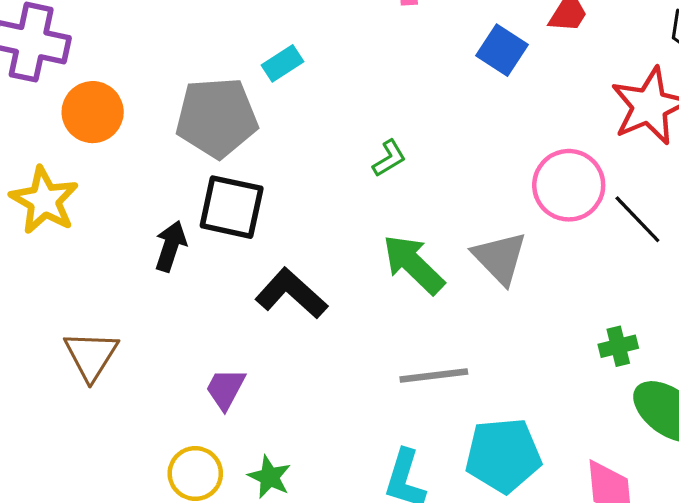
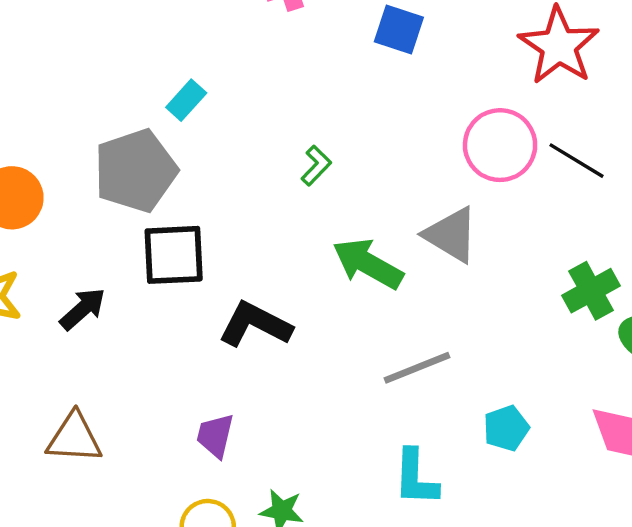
black arrow: (171, 246) -> (83, 309), moved, turned 45
green cross: (618, 346) -> (591, 291), size x1.4
brown triangle: (91, 356) -> (74, 438), turned -44
cyan pentagon: (503, 455) -> (506, 428), size x0.6

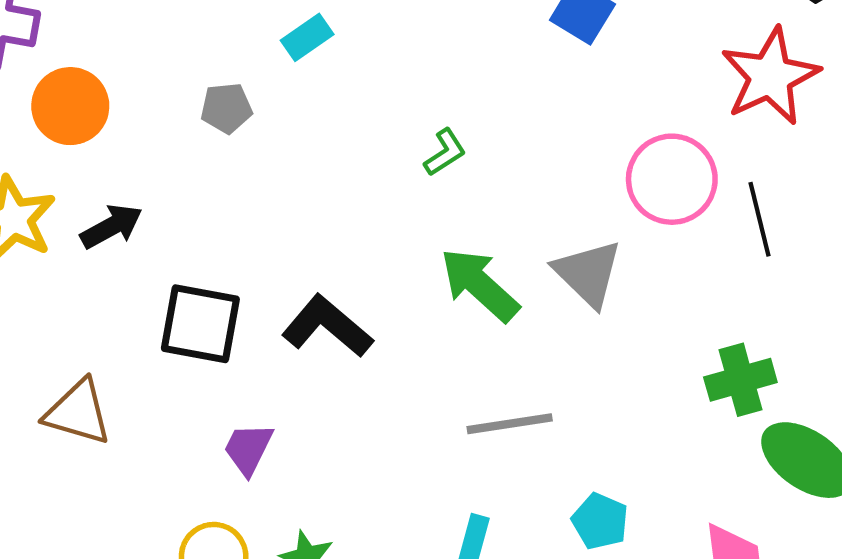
black line: (577, 161) -> (759, 219), turned 32
gray pentagon: (135, 171) -> (226, 108), size x0.5
black square: (174, 255) -> (200, 324), moved
black arrow: (83, 309) -> (111, 226), moved
cyan pentagon: (506, 428) -> (600, 521), turned 30

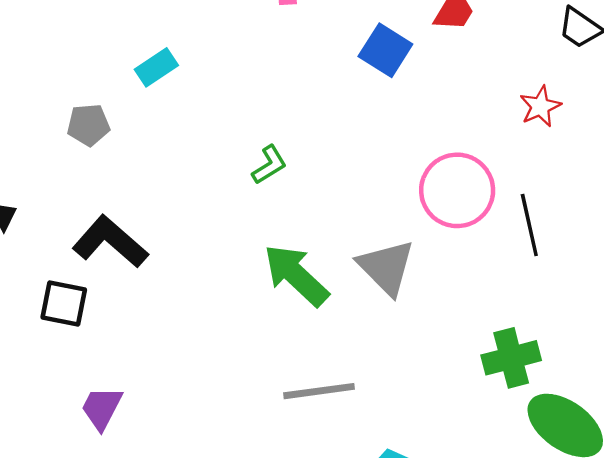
red star: (770, 76) -> (540, 106), size x0.5
black square: (200, 324) -> (64, 304), size x0.7
black L-shape: (327, 326) -> (110, 242), moved

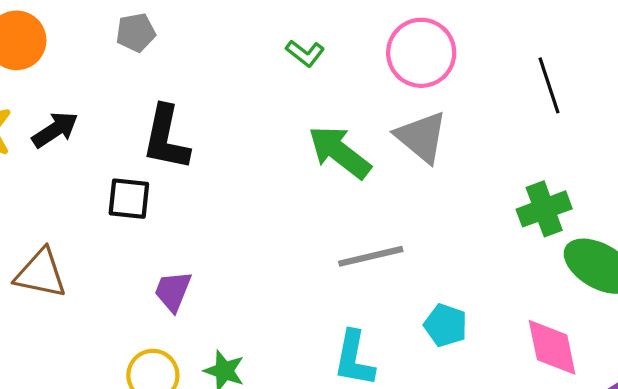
green L-shape: (269, 165) -> (305, 53), turned 75
pink circle: (457, 190) -> (421, 53), moved
black L-shape: (110, 242) -> (166, 138), turned -114

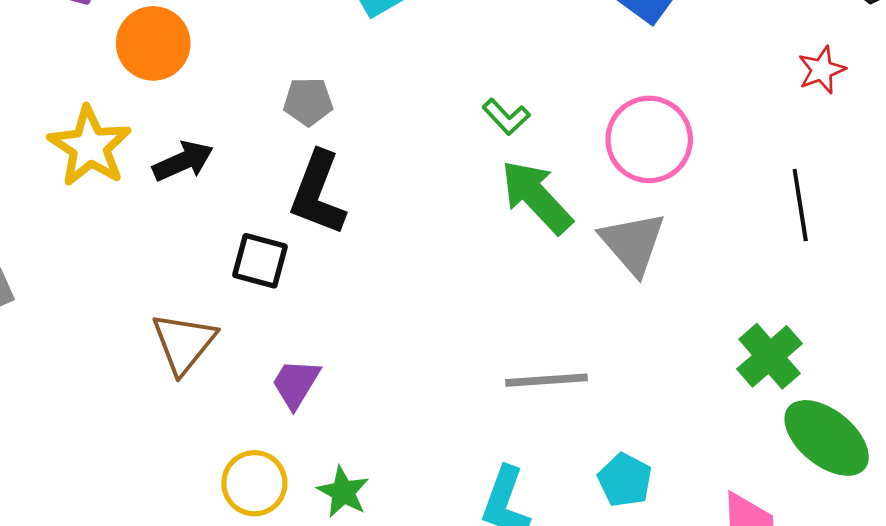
gray pentagon: (136, 32) -> (308, 102), moved
green arrow: (340, 152) -> (537, 197), moved
green cross: (544, 209) -> (770, 356), turned -30
brown triangle: (41, 273) -> (184, 343), moved, turned 48

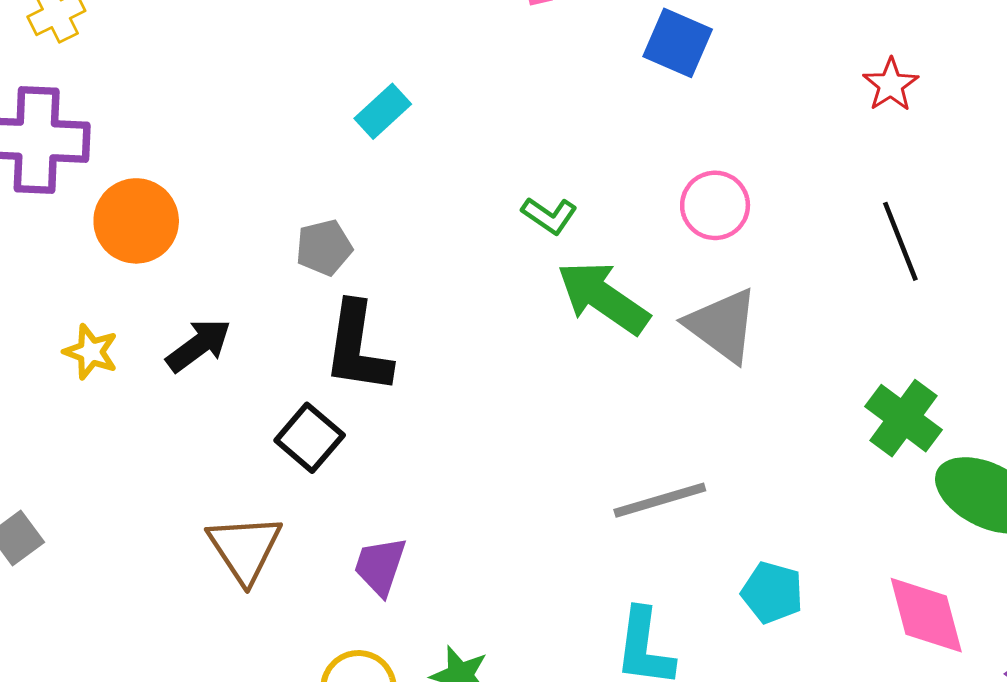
pink circle: (649, 139) -> (715, 205), size x0.7
yellow star: (90, 146) -> (91, 352), size x0.6
black square: (260, 261) -> (310, 438), turned 38

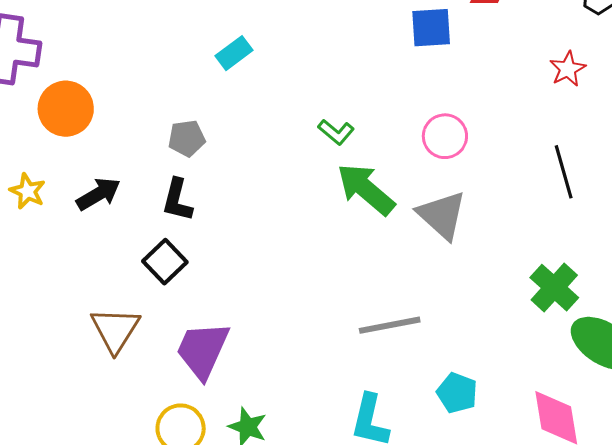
blue square: (678, 43) -> (431, 28), turned -33
black L-shape: (358, 348) -> (177, 200), moved, size x0.7
purple trapezoid: (380, 566) -> (203, 350), size x1.5

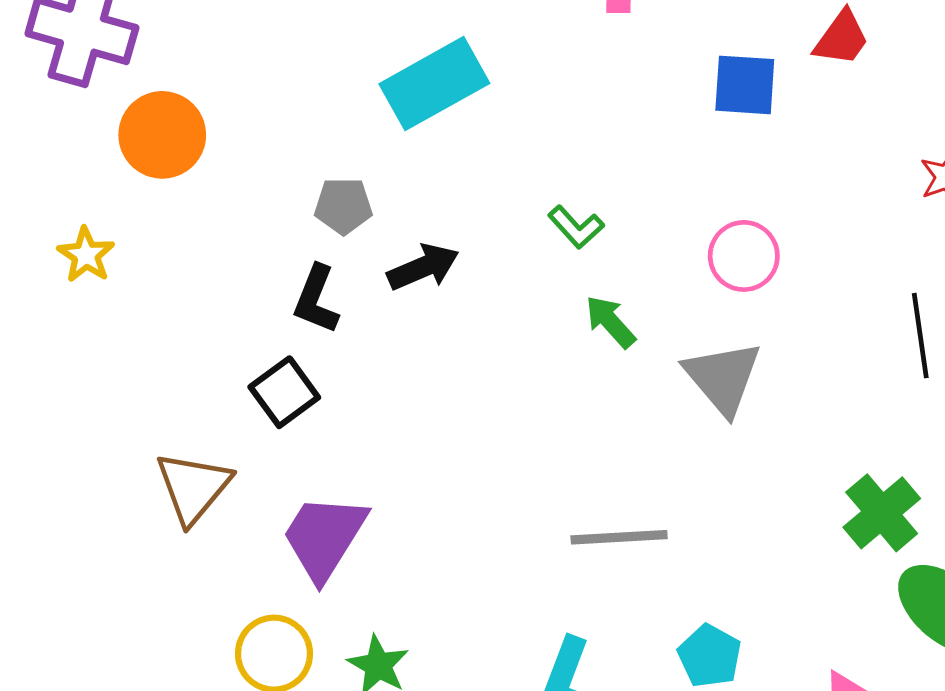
cyan rectangle: (234, 53) -> (434, 84), size x1.8
green arrow: (366, 189) -> (610, 322), size x0.6
black arrow: (98, 194) -> (423, 267), moved

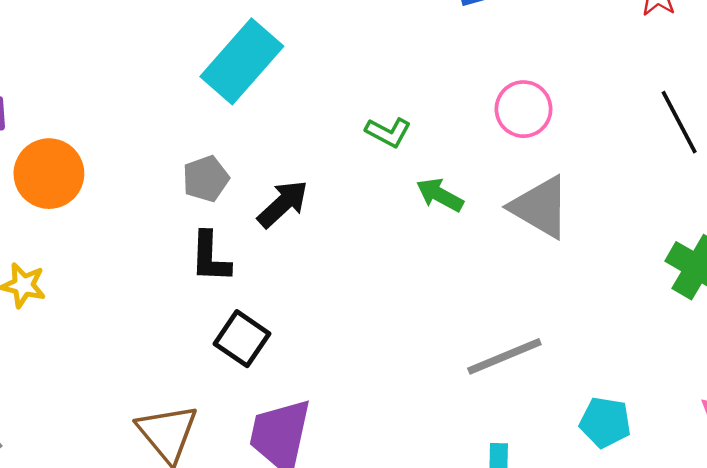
black square: (284, 392) -> (242, 339), moved

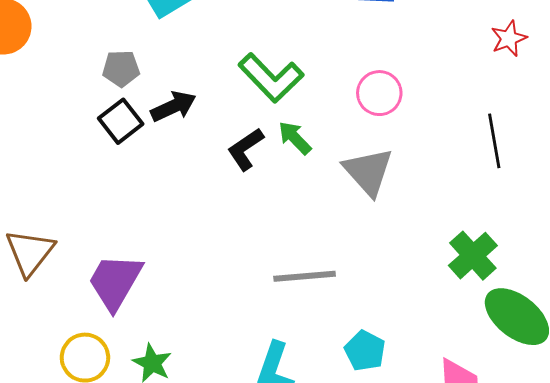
green L-shape: (388, 132) -> (271, 78), size x1.8
black L-shape: (210, 257) -> (246, 149), moved, turned 36
black square: (242, 339) -> (121, 121), moved

